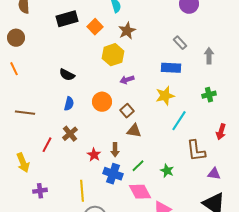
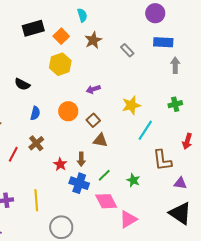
gray rectangle: (180, 43) -> (127, 50), moved
yellow hexagon: (113, 55) -> (60, 64), moved
blue rectangle: (171, 68) -> (163, 42), moved
black semicircle: (67, 75) -> (22, 84), moved
yellow line: (82, 191) -> (36, 200), moved

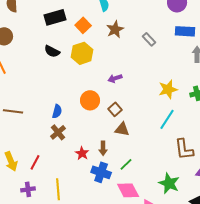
black semicircle: (22, 84) -> (52, 51), moved
yellow star: (131, 105) -> (168, 89), moved
blue semicircle: (35, 113) -> (57, 111), moved
red line: (13, 154) -> (35, 162), moved
green star: (133, 180) -> (169, 183), moved, size x1.5

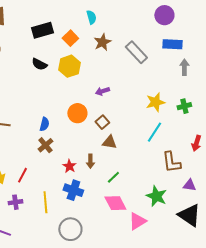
gray rectangle: (149, 39) -> (136, 52), size x1.6
blue cross: (101, 172) -> (73, 190), moved

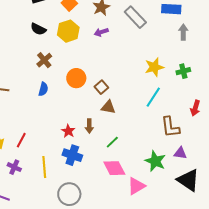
purple arrow: (102, 91) -> (101, 32), moved
brown cross: (45, 145) -> (44, 60), moved
purple triangle: (189, 185) -> (180, 153), moved
purple cross: (15, 202) -> (14, 167), turned 32

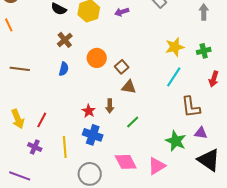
red arrow: (195, 108) -> (214, 79), moved
pink diamond: (114, 168) -> (126, 162), moved

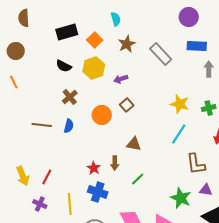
purple arrow: (122, 12) -> (121, 79), moved
yellow star: (175, 47) -> (180, 104), turned 30
brown square: (122, 67) -> (127, 105), moved
brown line: (20, 69) -> (42, 125), moved

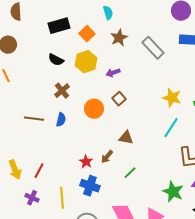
brown arrow: (115, 163) -> (107, 157), turned 40

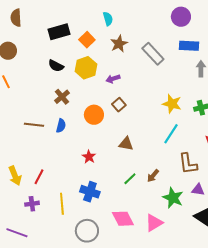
brown arrow: (107, 157) -> (153, 176), moved
red star: (86, 162) -> (89, 157), moved
purple cross: (32, 198) -> (32, 204), turned -32

